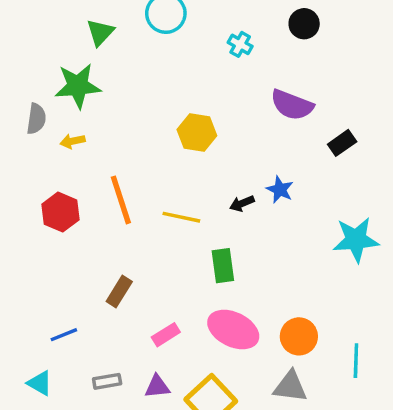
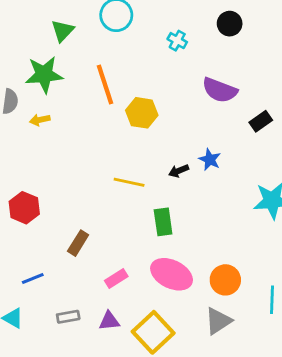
orange line: (121, 200) -> (105, 84), moved
red hexagon: (60, 212) -> (24, 208), moved
gray triangle: (290, 387) -> (218, 321), turned -40

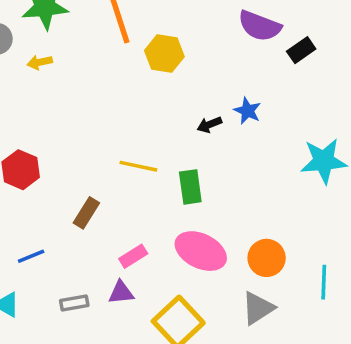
black rectangle: (261, 121) -> (301, 50), moved
yellow line: (129, 182) -> (138, 166), moved
purple triangle: (109, 321) -> (121, 293), moved

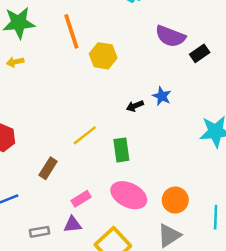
yellow line: (138, 166) -> (85, 135), turned -50

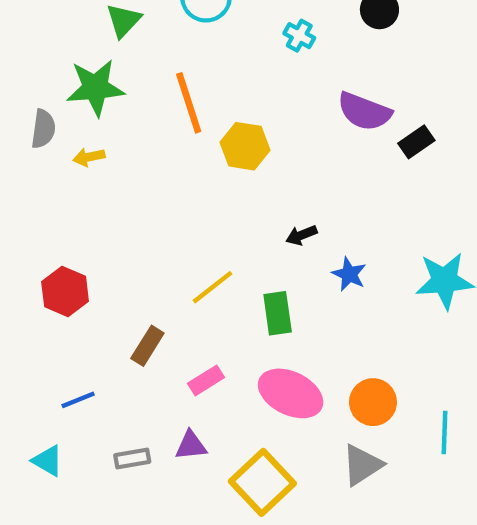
blue star: (162, 96) -> (349, 274), moved
pink rectangle: (81, 199) -> (206, 380), moved

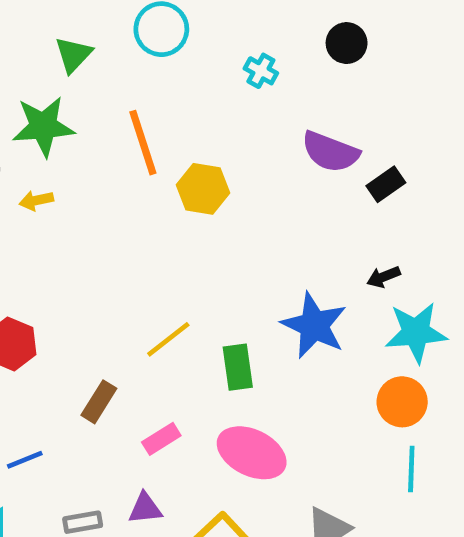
black arrow: (301, 235) -> (384, 277), moved
blue star: (349, 274) -> (314, 325), size x1.8
orange circle: (373, 402) -> (402, 402), moved
cyan line: (445, 432) -> (411, 469), moved

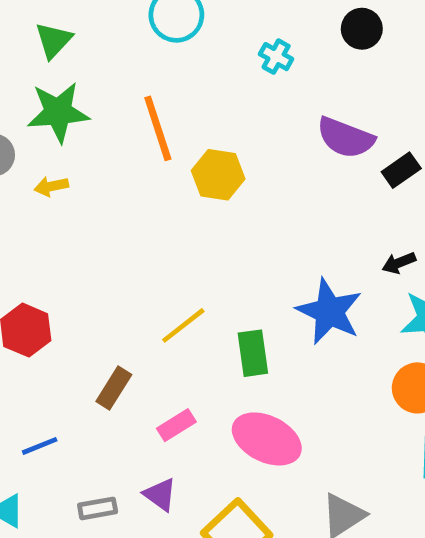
green triangle: (73, 55) -> (54, 40), moved
purple triangle: (145, 508) -> (160, 495), turned 42

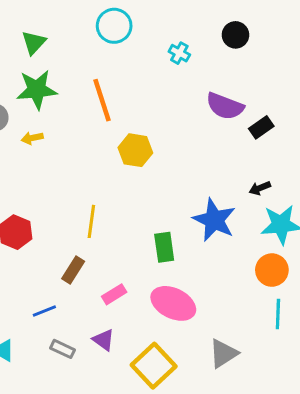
yellow hexagon: (218, 175) -> (135, 150), moved
yellow line: (183, 325) -> (91, 221), moved, turned -44
blue line: (40, 446) -> (44, 311), moved
gray rectangle: (98, 508) -> (63, 349), turned 35

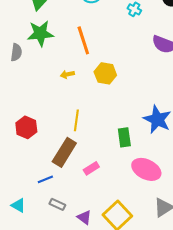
yellow arrow: (32, 138) -> (67, 74), moved
brown rectangle: (73, 270) -> (64, 152), size x1.6
pink ellipse: (173, 303) -> (146, 169), moved
purple triangle: (104, 340) -> (84, 217), moved

